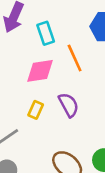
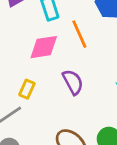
yellow rectangle: (36, 110) -> (27, 89), moved

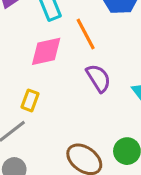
purple semicircle: (73, 82) -> (98, 78), moved

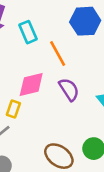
pink diamond: (46, 51) -> (31, 85), moved

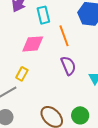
pink diamond: (31, 85) -> (33, 44), moved

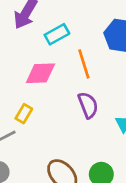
cyan rectangle: (43, 15) -> (57, 34), turned 72

